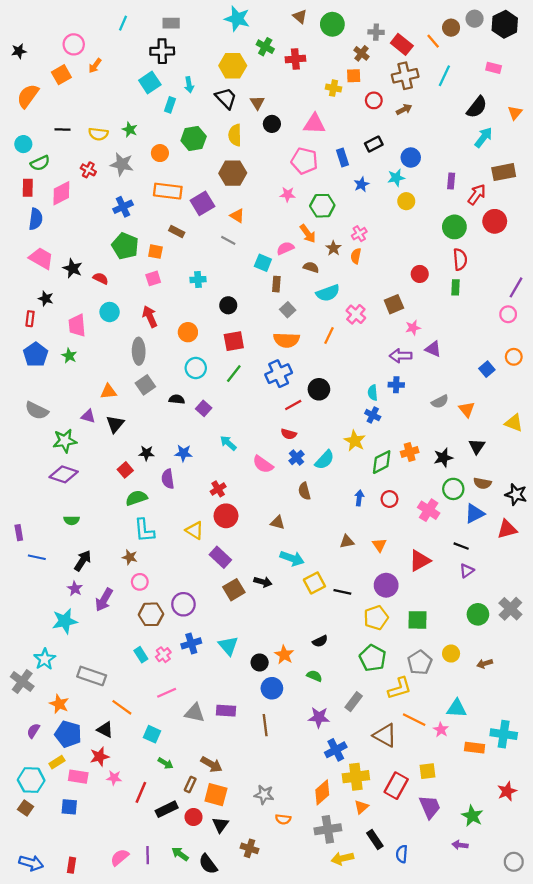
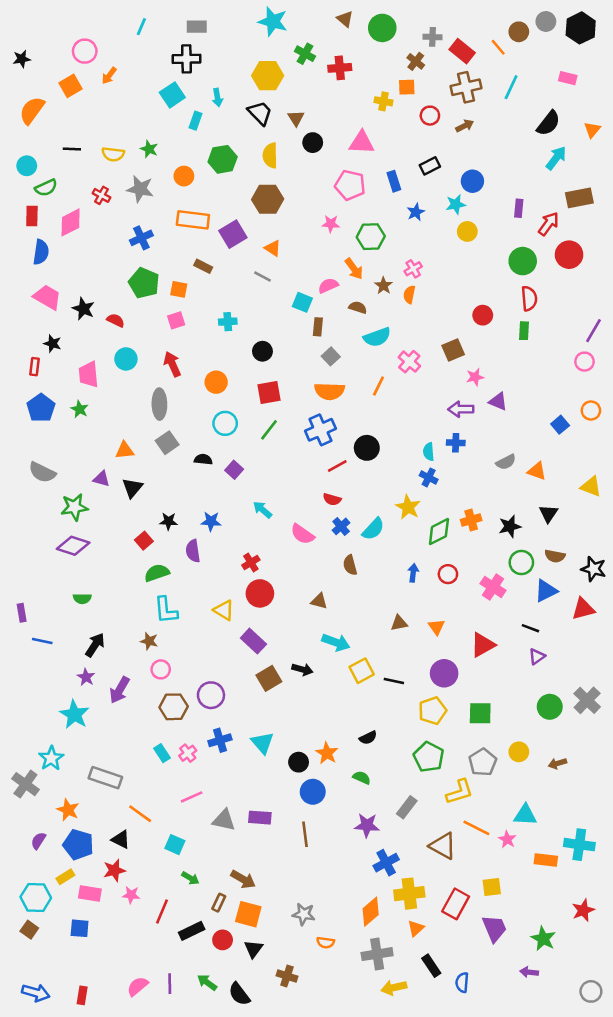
orange triangle: (467, 409) -> (537, 471), turned -30
cyan star: (65, 621) -> (74, 714), turned -30

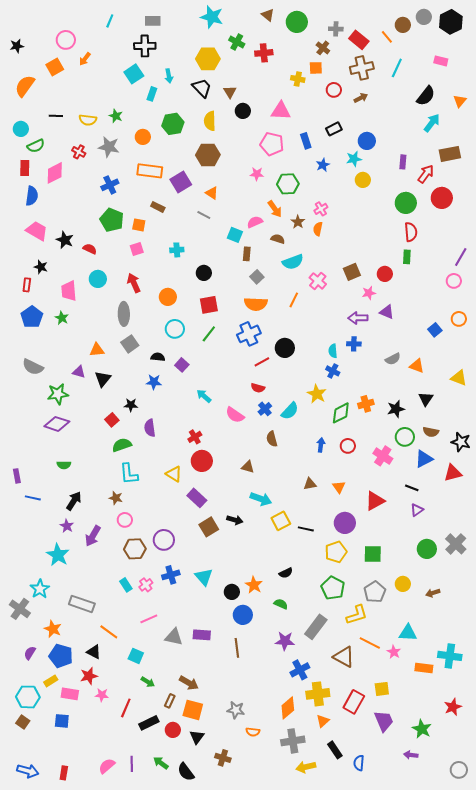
red circle: (483, 315) -> (385, 274), moved
blue star: (211, 521) -> (154, 382), moved
gray rectangle: (407, 807) -> (316, 627), size x1.4

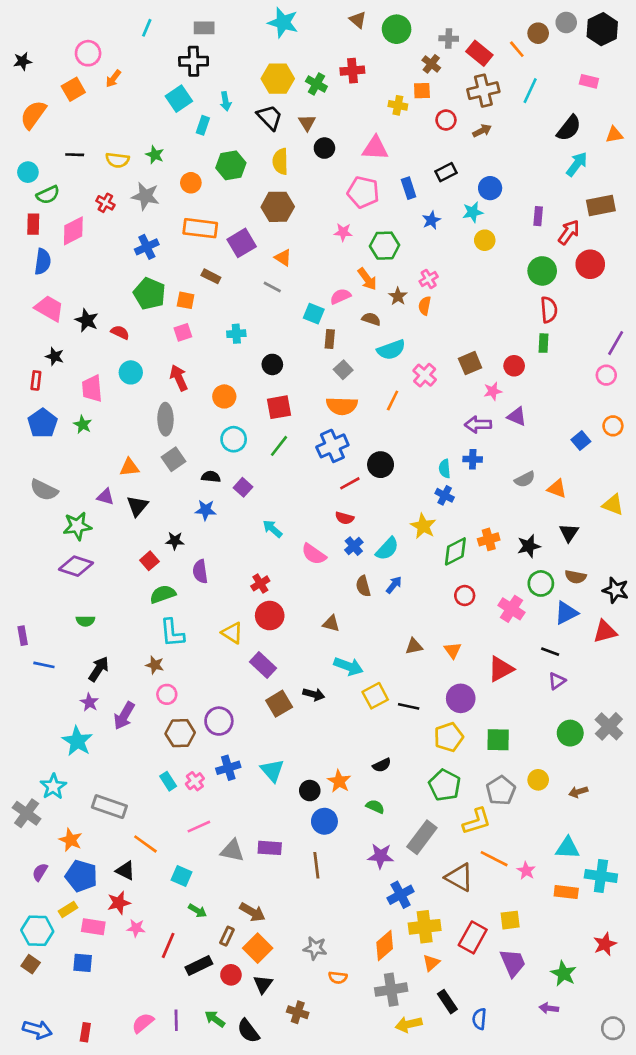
green cross: (237, 42) -> (316, 84), moved
orange triangle: (460, 101) -> (614, 135), turned 40
blue arrow: (321, 445) -> (394, 585), moved, turned 32
cyan triangle: (408, 633) -> (568, 848), moved
orange square: (193, 710) -> (258, 948), turned 30

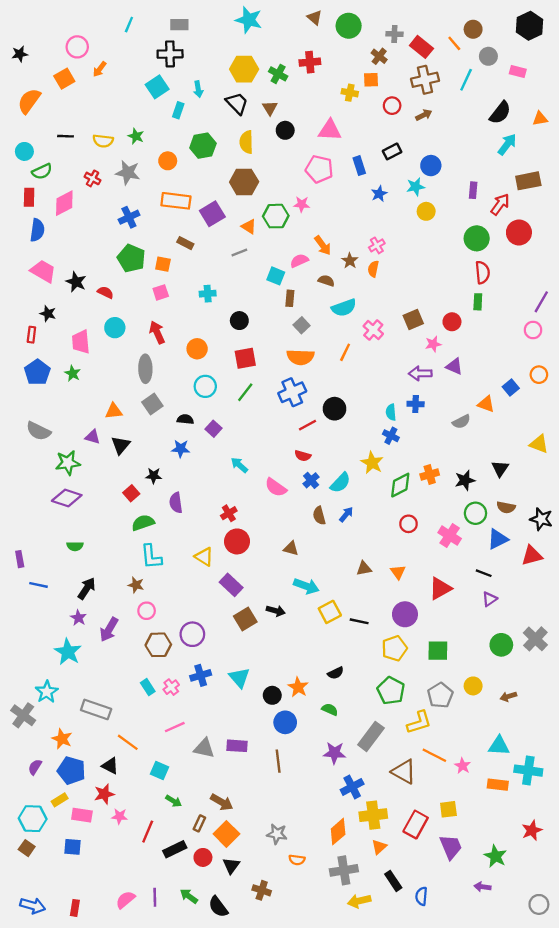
gray circle: (566, 22) -> (488, 56), moved
green hexagon: (385, 246) -> (276, 216), moved
gray line: (272, 287) -> (239, 252), turned -49
orange triangle: (557, 489) -> (486, 404), moved

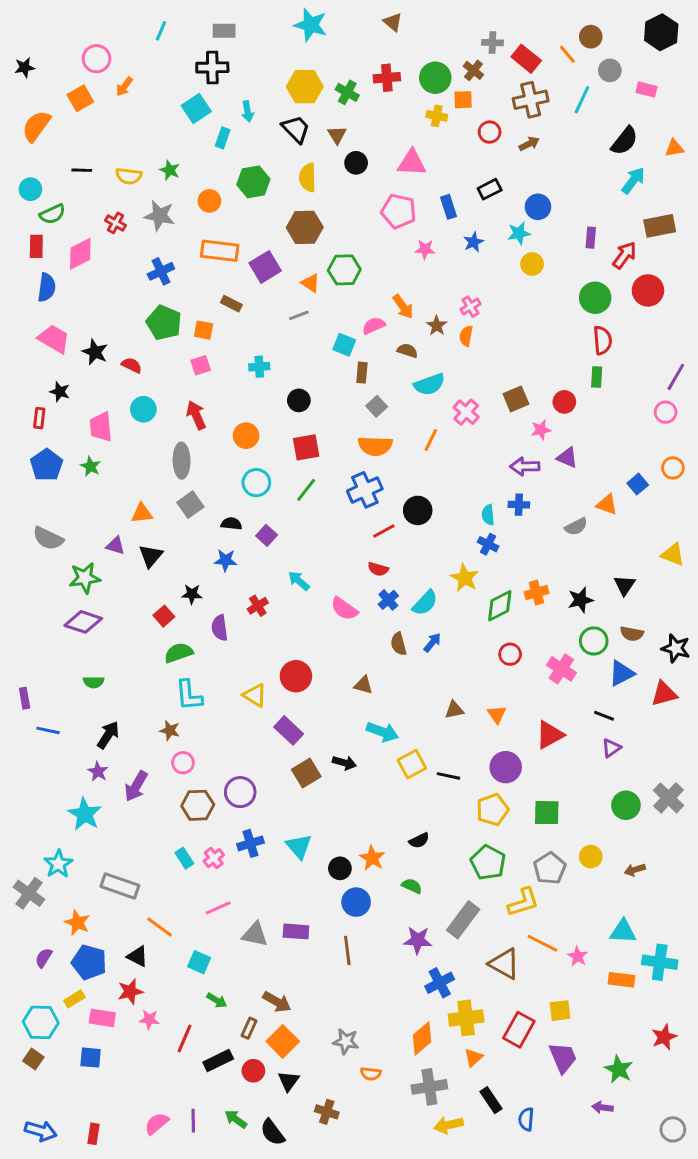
green circle: (349, 26) -> (435, 78), moved
pink star: (302, 204) -> (425, 249), moved
red cross: (229, 513) -> (258, 606), moved

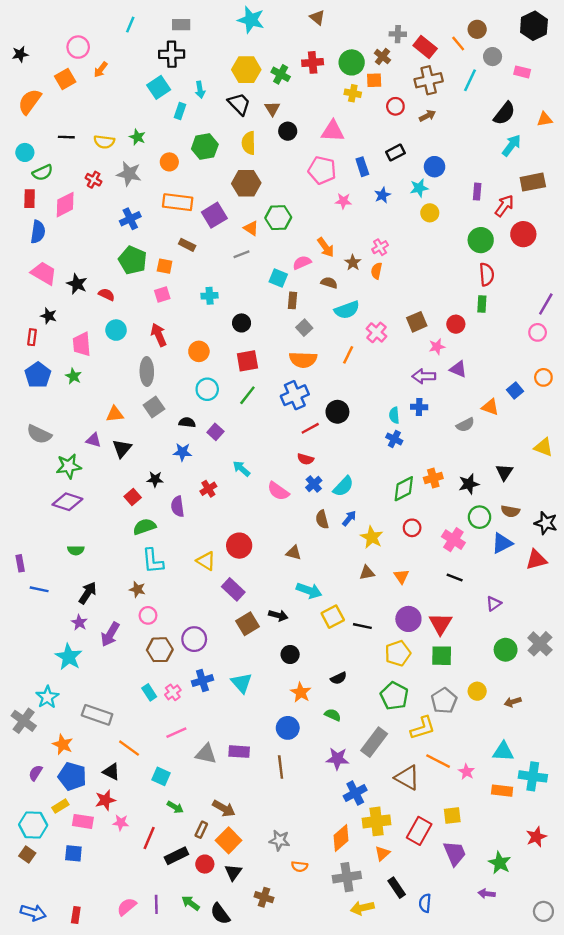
yellow star: (465, 578) -> (372, 537), moved
black line: (604, 716) -> (455, 578), moved
red triangle: (550, 735) -> (440, 624), moved, turned -30
black circle: (340, 868) -> (290, 654), moved

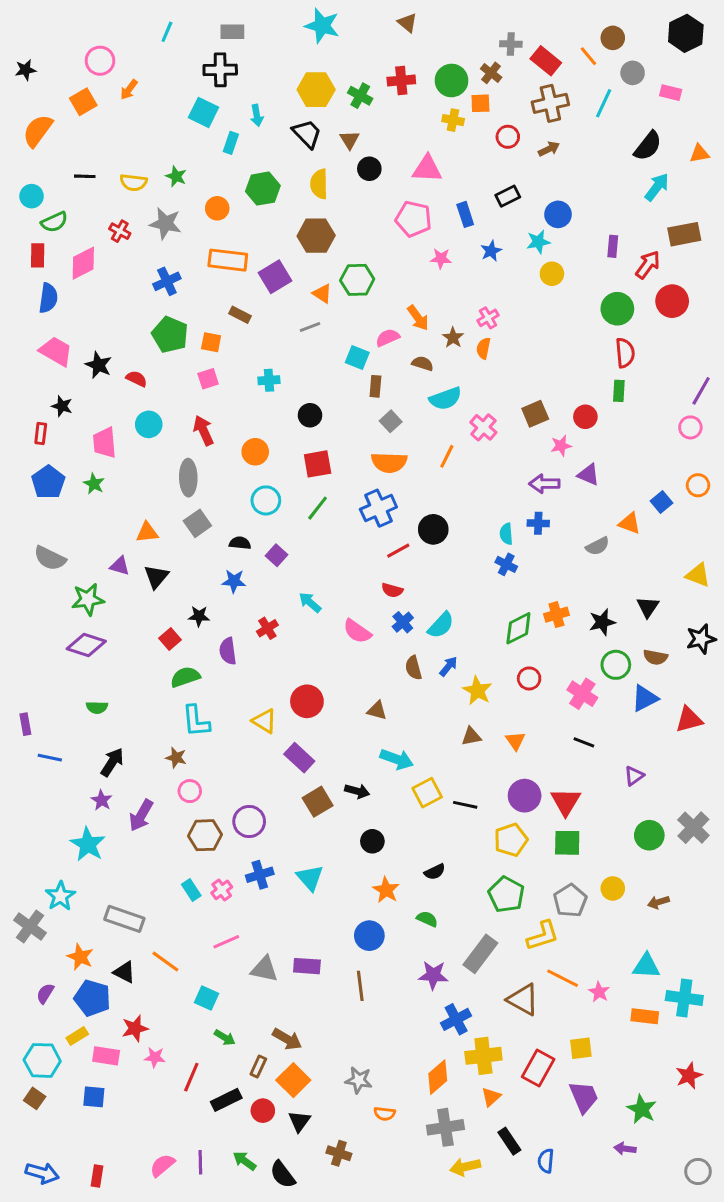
cyan square: (159, 87) -> (203, 112), turned -30
black star: (546, 523) -> (701, 639), moved, turned -30
black triangle: (111, 772) -> (124, 972), moved

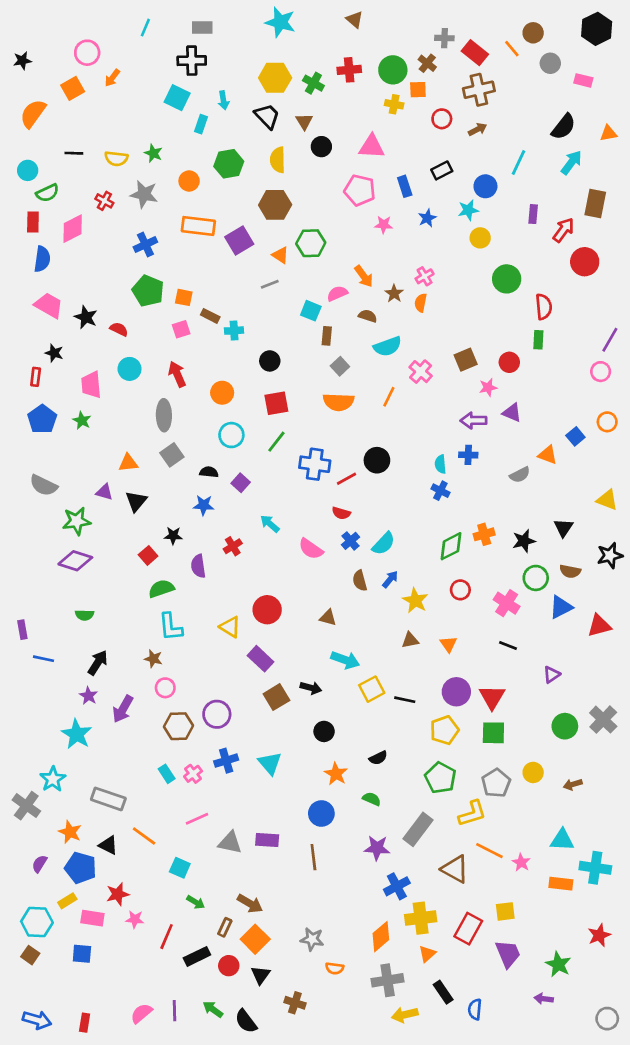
cyan line: (604, 103) -> (519, 162), moved
brown rectangle: (684, 234) -> (595, 204), turned -68
green circle: (617, 309) -> (507, 279), moved
brown rectangle: (240, 315) -> (210, 316), moved
blue cross: (378, 508) -> (315, 464), moved, turned 32

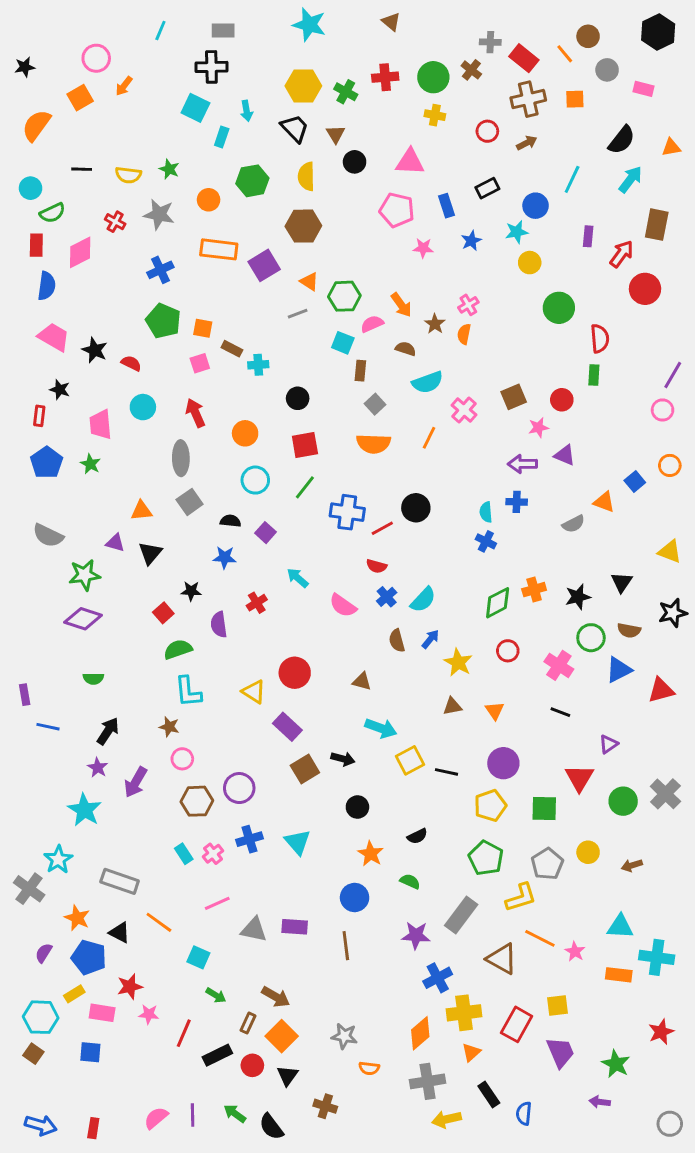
orange square: (418, 90) -> (575, 99), moved
green hexagon: (311, 243) -> (344, 296), moved
red triangle: (492, 697) -> (579, 778), moved

